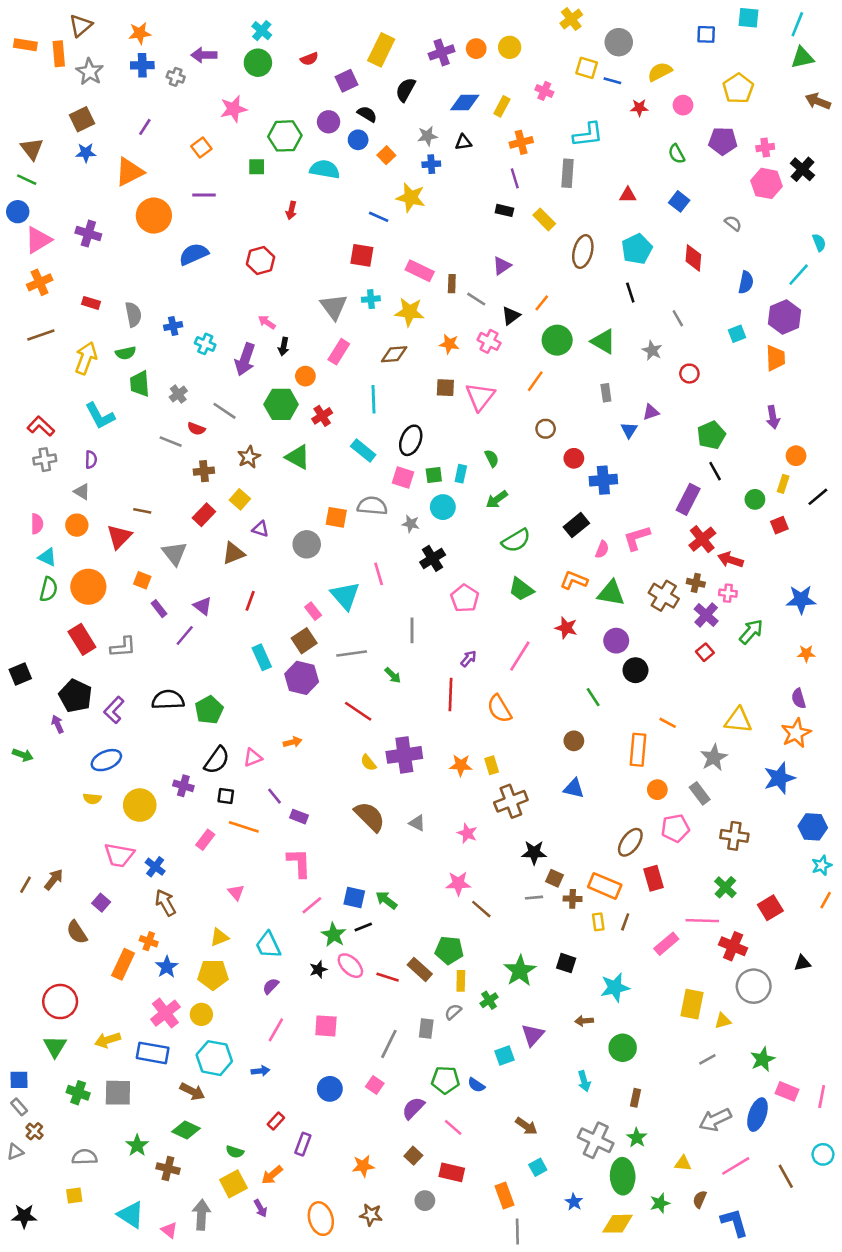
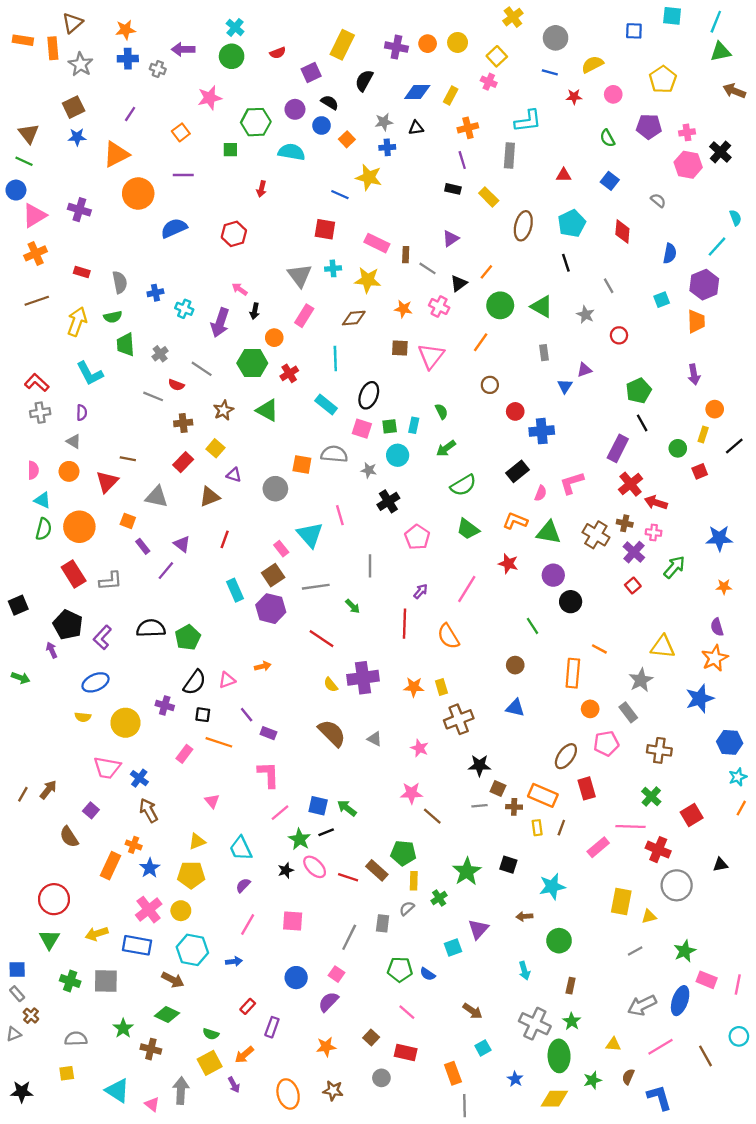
purple cross: (442, 52) -> (396, 47), turned 30
yellow square: (587, 68) -> (497, 56), moved, turned 30
gray triangle: (174, 553) -> (157, 497), turned -40
purple semicircle: (413, 1108) -> (328, 1002), moved

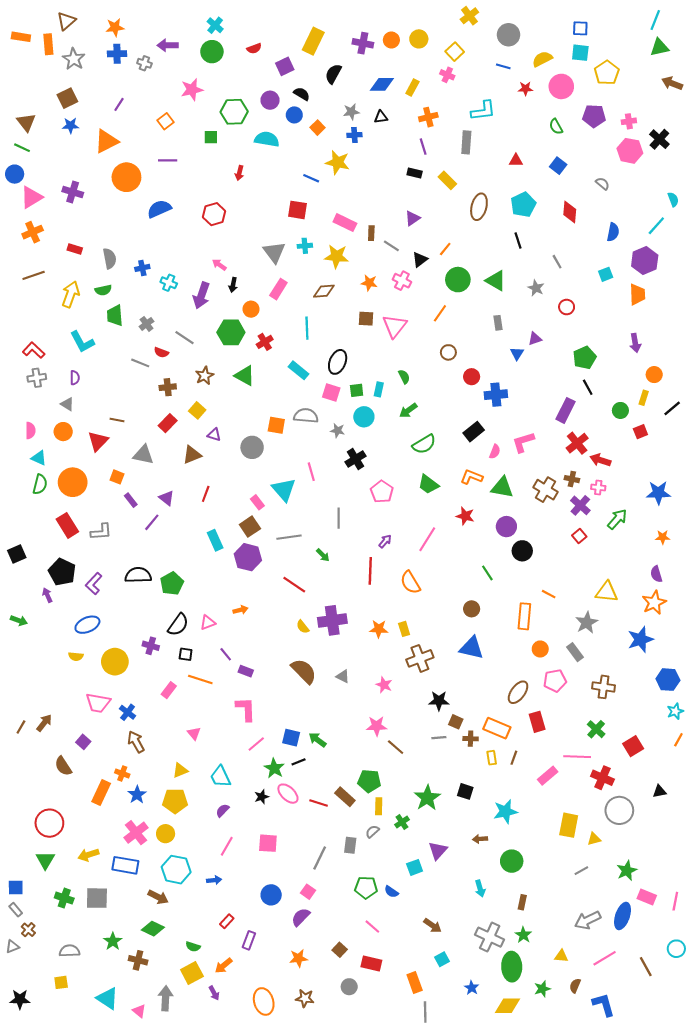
cyan square: (672, 16) -> (580, 53), moved
pink circle: (613, 94) -> (561, 86), size x1.5
blue triangle: (515, 708) -> (472, 648), size x1.4

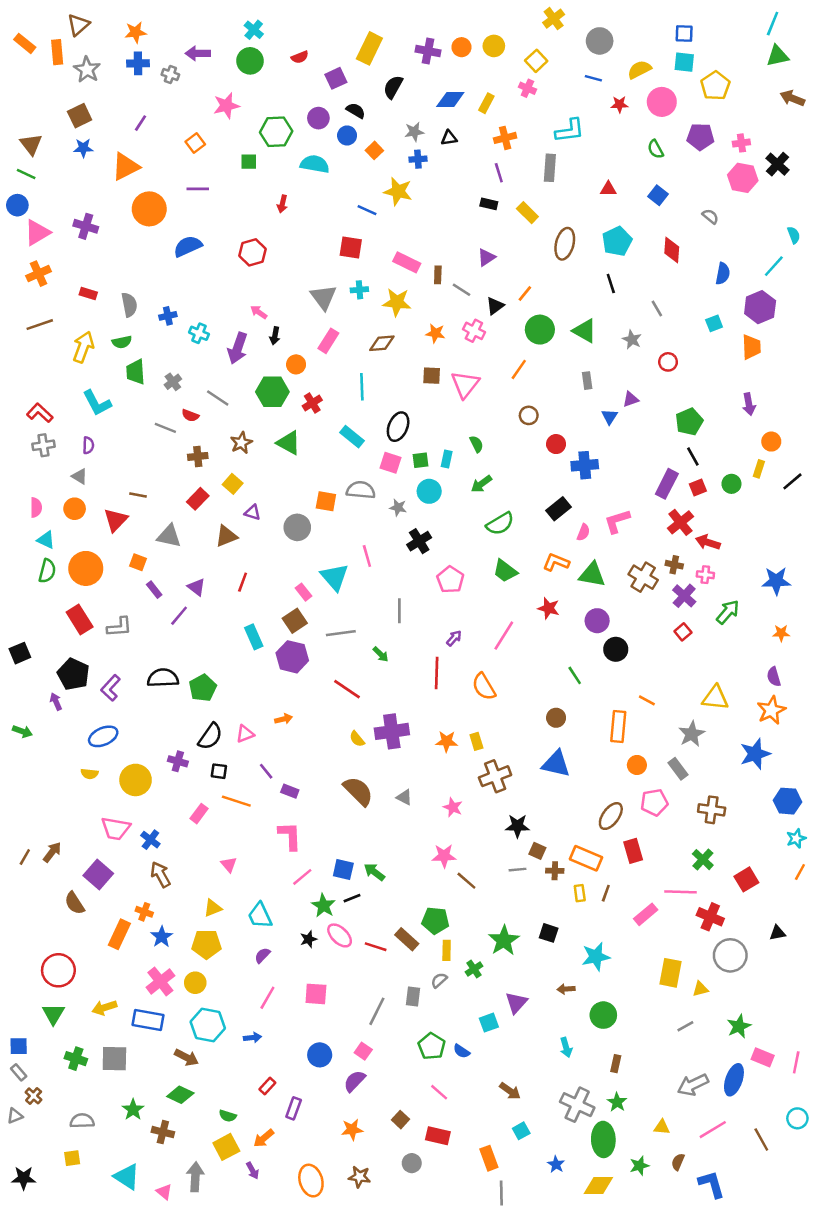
orange rectangle: (21, 37) -> (25, 43), turned 30
red square: (640, 432) -> (698, 488), moved
purple square: (83, 742) -> (98, 874), size x1.6
green pentagon: (366, 887) -> (432, 1046), turned 30

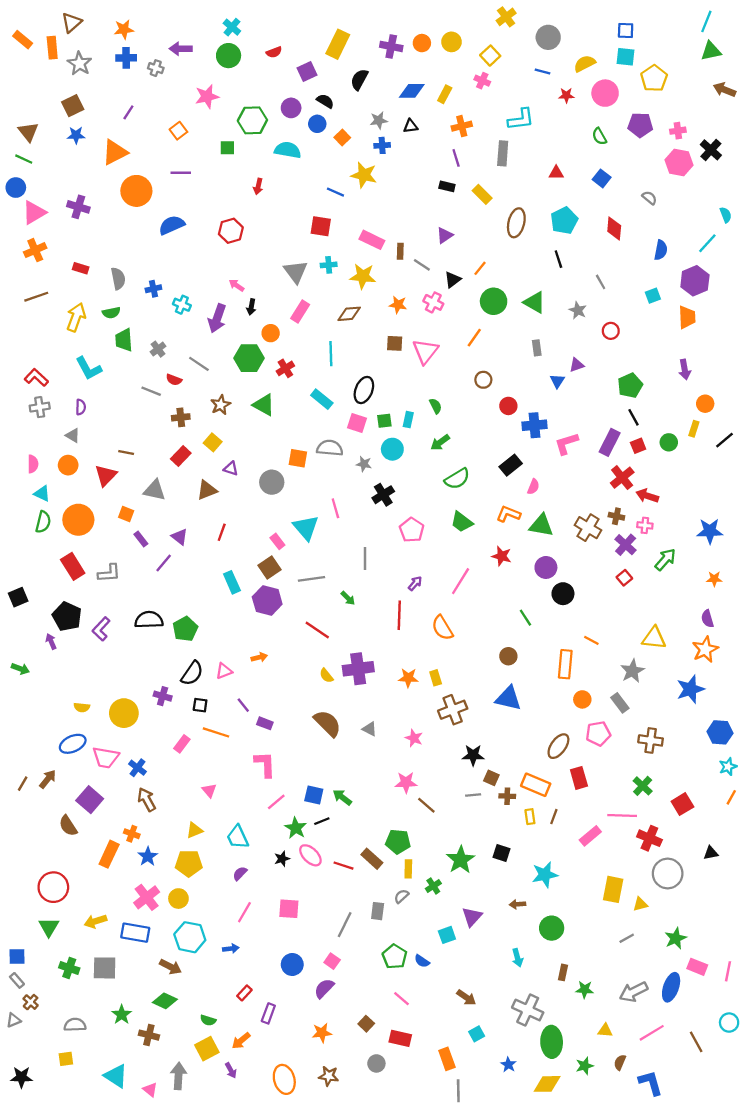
pink L-shape: (617, 521) -> (566, 443), moved
blue ellipse: (103, 736) -> (73, 744), moved
green star: (617, 1102) -> (585, 990), moved, turned -30

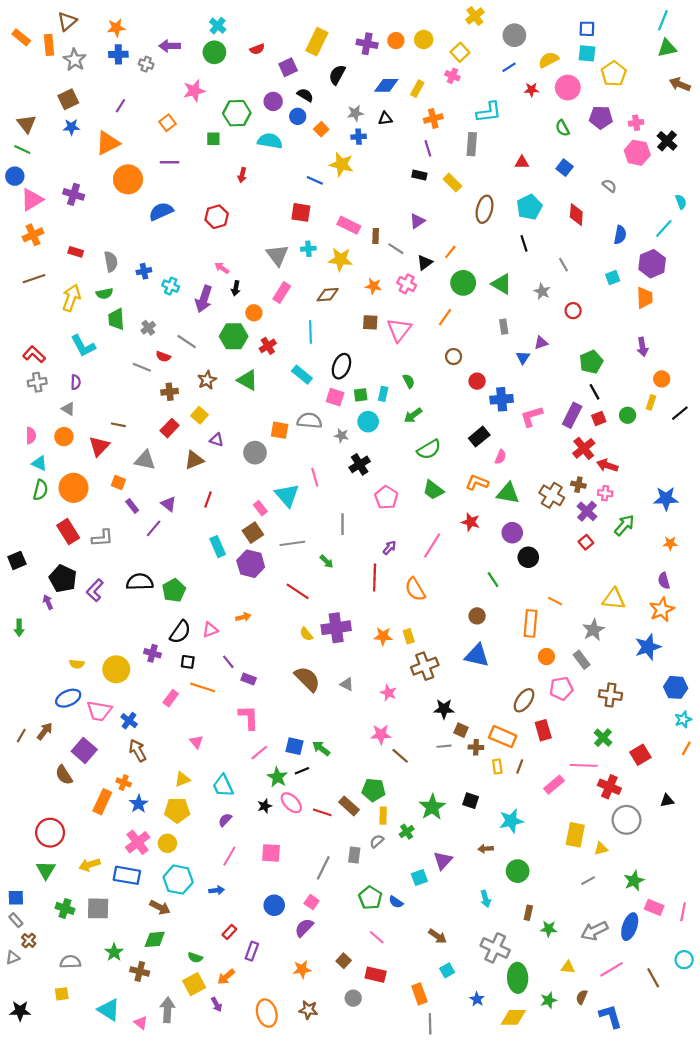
blue line: (543, 71) -> (509, 67), turned -48
green arrow: (20, 669) -> (19, 628), turned 70
green diamond: (165, 1001) -> (155, 939), turned -30

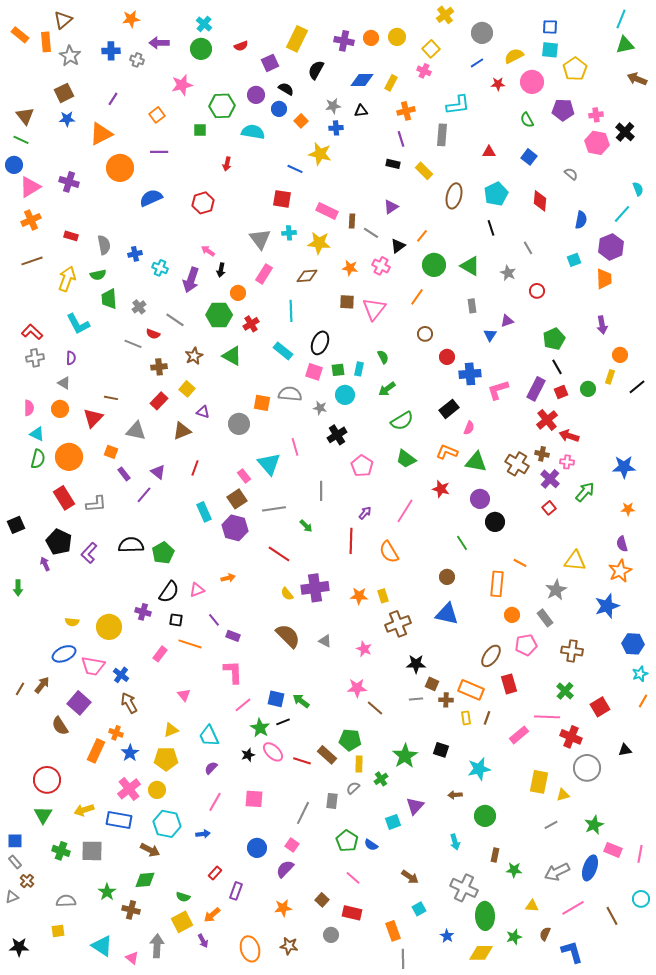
orange star: (116, 28) -> (131, 19), moved

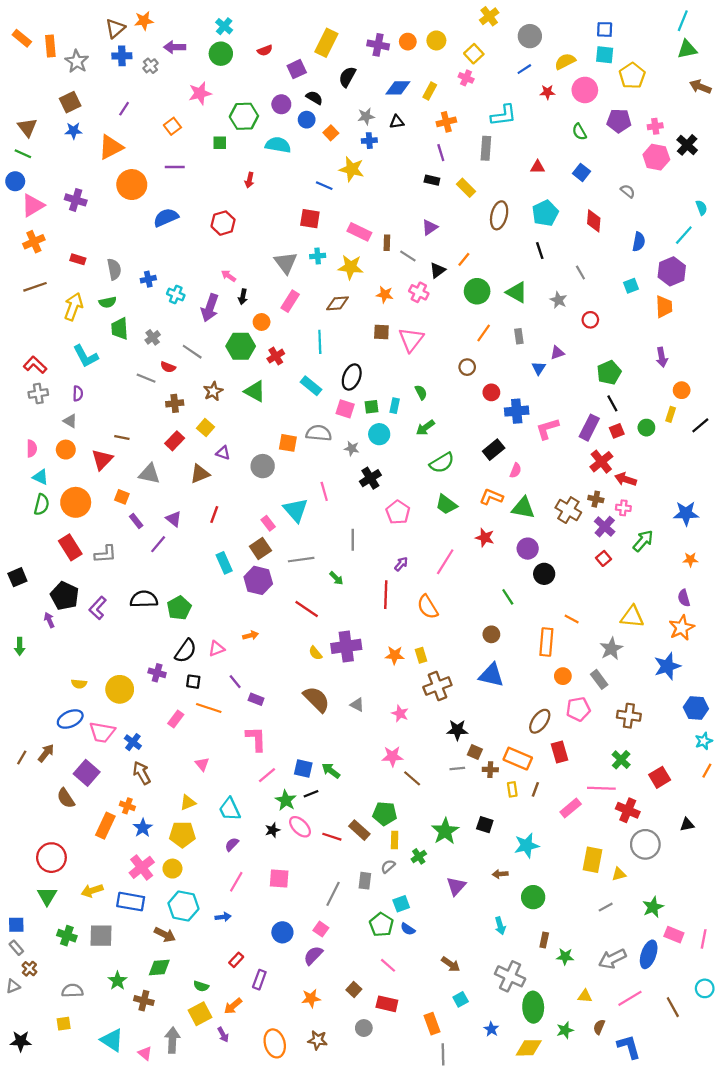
brown triangle: (63, 20) -> (115, 28), moved
gray cross: (137, 60) -> (150, 66), turned 32
orange line: (417, 297) -> (484, 333), moved
cyan square: (393, 822) -> (401, 904), moved

